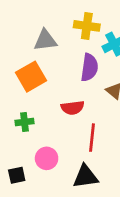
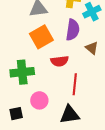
orange square: (31, 77) -> (41, 37), moved
green cross: (24, 122) -> (22, 72), size x1.6

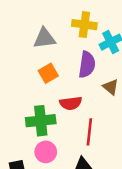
orange square: (41, 37) -> (48, 73), size x0.7
green cross: (22, 72) -> (41, 121), moved

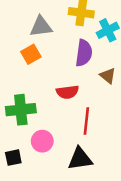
orange square: (48, 73) -> (31, 54), moved
green cross: (41, 121) -> (21, 110), moved

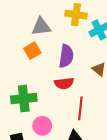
purple semicircle: (84, 53) -> (66, 56), moved

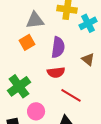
green cross: (24, 99) -> (19, 86), turned -30
red line: (80, 108) -> (71, 95), turned -65

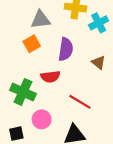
red semicircle: (56, 72) -> (50, 77), moved
green cross: (19, 86) -> (23, 92), turned -30

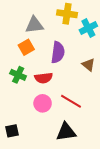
green cross: (23, 92) -> (18, 75), moved, size x0.7
pink circle: (42, 119) -> (43, 103), moved

